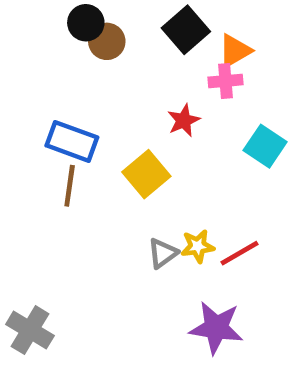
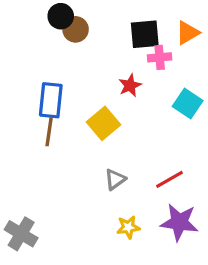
black square: (186, 30) -> (145, 34), moved, turned 36
orange triangle: (235, 51) -> (188, 33), moved
blue rectangle: (72, 141) -> (51, 100), turned 76
yellow star: (198, 246) -> (128, 227), moved
purple star: (216, 328) -> (179, 222), moved

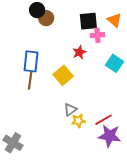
orange triangle: (188, 33) -> (115, 20), turned -49
red line: (169, 179) -> (103, 120), moved
yellow star: (128, 227) -> (78, 121), moved

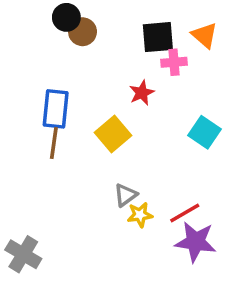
cyan square: (115, 63) -> (205, 132), moved

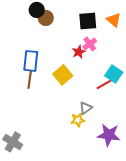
pink cross: (174, 62) -> (90, 44), moved, turned -32
gray triangle: (126, 195) -> (86, 108), moved
red line: (185, 213) -> (105, 84), moved

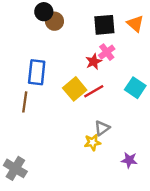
brown line: (30, 80) -> (25, 102), moved
red line: (105, 84) -> (94, 91), moved
purple star: (109, 135) -> (129, 160), size x0.6

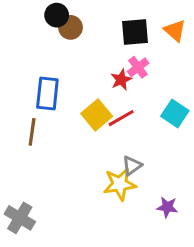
yellow star: (92, 142) -> (120, 184), size x1.5

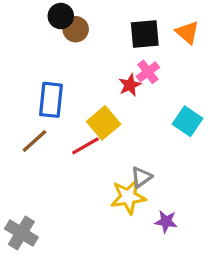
red line: (121, 118) -> (85, 146), moved
brown line: (32, 132) -> (35, 141), turned 40
purple star: (167, 207) -> (166, 221), moved

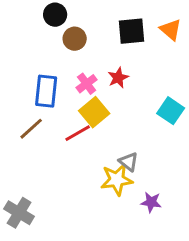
brown circle: (76, 29) -> (75, 39), moved
pink cross: (148, 72) -> (87, 84), moved
gray triangle: (141, 177) -> (129, 162), turned -45

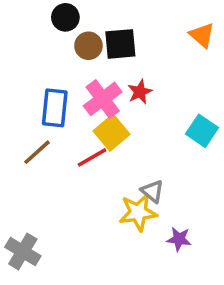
black square: (132, 31) -> (120, 44), moved
pink cross: (87, 84) -> (103, 99), size x1.5

